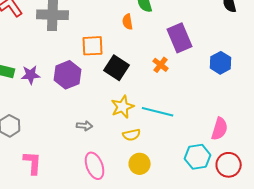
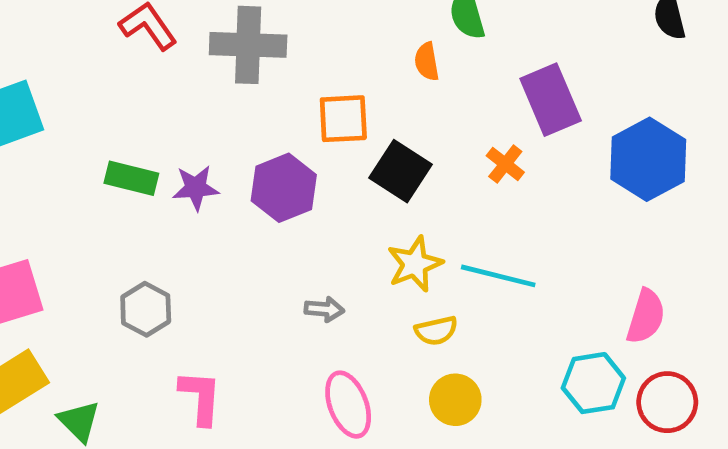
blue hexagon: (221, 63) -> (648, 159), size x1.5

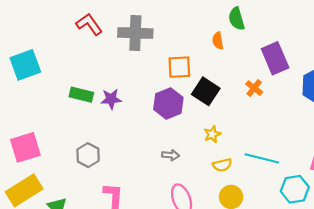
purple hexagon: (284, 188) -> (168, 103), moved
yellow star: (415, 264) -> (212, 134), size x0.7
cyan line: (498, 276) -> (262, 158), moved

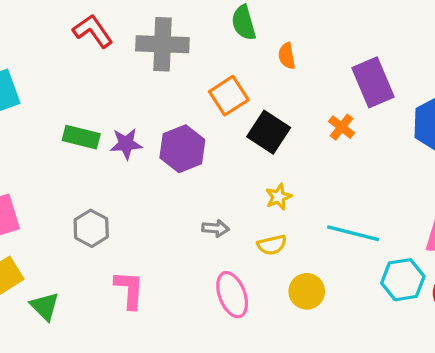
green semicircle: (237, 19) -> (244, 23), moved
orange square: (179, 67) -> (229, 96), turned -30
purple hexagon: (168, 103) -> (182, 149), moved
yellow semicircle: (222, 165) -> (272, 245), moved

